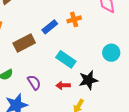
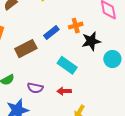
black star: (88, 80) -> (91, 41), moved
purple semicircle: (34, 83) -> (35, 88), turned 133

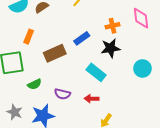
orange cross: (76, 26) -> (113, 26), moved
black star: (91, 41) -> (111, 48), moved

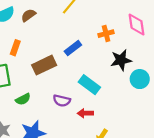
black star: (111, 48) -> (121, 60), moved
purple semicircle: (62, 94) -> (62, 101), moved

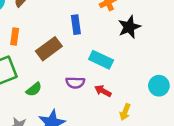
blue rectangle: (73, 48) -> (76, 25), turned -49
cyan circle: (140, 79) -> (159, 86), moved
red arrow: (85, 113) -> (103, 91), turned 40

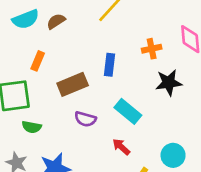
purple semicircle: (75, 83) -> (85, 119), moved
cyan circle: (159, 86) -> (173, 155), moved
green semicircle: (34, 89) -> (32, 127), moved, turned 35

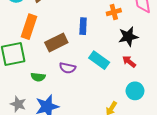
orange rectangle: (38, 61) -> (29, 27), size x1.6
green semicircle: (32, 127) -> (38, 77), moved
red arrow: (121, 147) -> (129, 62), moved

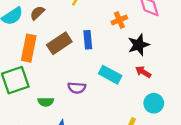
brown rectangle: (56, 43) -> (59, 43), moved

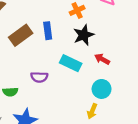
black star: (139, 45) -> (84, 35), moved
cyan circle: (154, 103) -> (102, 89), moved

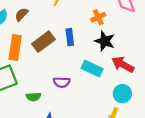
black star: (84, 35) -> (105, 41), turned -30
red arrow: (102, 59) -> (123, 65), size x1.5

